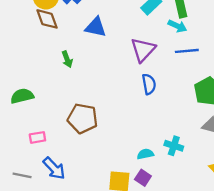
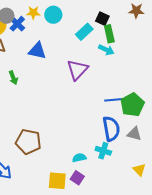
blue line: (187, 51) -> (114, 100), moved
blue semicircle: (149, 84) -> (111, 129), moved, size x1.4
brown pentagon: (83, 118) -> (28, 142), moved

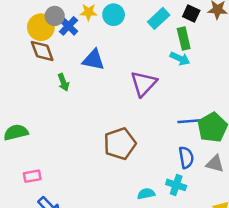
black square: (102, 19) -> (191, 13), moved
cyan rectangle: (84, 32) -> (159, 18), moved
green arrow: (13, 78) -> (63, 82), moved
blue semicircle: (111, 129) -> (186, 157), size x0.7
brown pentagon: (28, 142) -> (120, 144), moved, turned -30

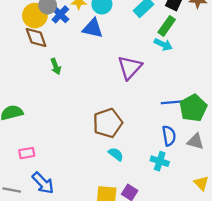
green rectangle: (184, 38) -> (167, 26), turned 48
blue triangle: (94, 60) -> (93, 28), moved
cyan semicircle: (146, 194) -> (116, 154), moved, turned 49

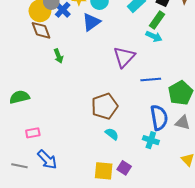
blue triangle: (93, 28) -> (91, 22), turned -48
blue line: (172, 102) -> (151, 80), moved
blue semicircle: (169, 136) -> (159, 118), size x1.4

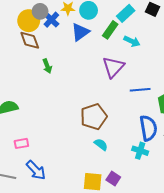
green rectangle: (157, 20) -> (110, 30), moved
cyan arrow: (154, 36) -> (132, 41), moved

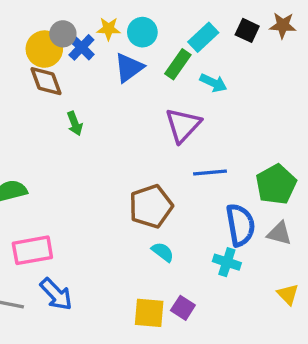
blue line: (140, 90) -> (210, 172), moved
pink rectangle: (21, 143) -> (32, 250), size x1.6

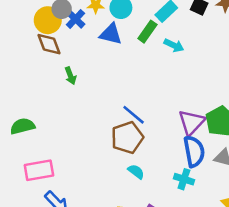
blue triangle: (129, 68) -> (111, 34), turned 50
purple triangle: (183, 125) -> (192, 122), moved
blue line: (210, 172) -> (134, 115), moved, turned 45

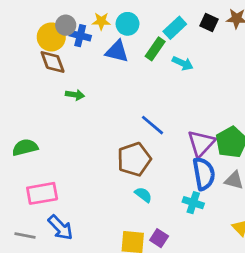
blue cross: (75, 19) -> (80, 36), turned -30
green arrow: (70, 76) -> (75, 95), turned -60
blue line: (134, 115) -> (152, 125), moved

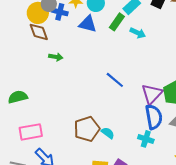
brown pentagon: (134, 159) -> (87, 129), moved

